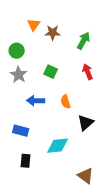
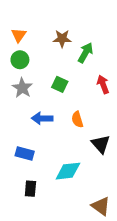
orange triangle: (34, 25) -> (19, 35), moved
green arrow: (84, 41) -> (86, 53), moved
black triangle: (86, 123) -> (101, 144), turned -30

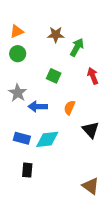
orange triangle: (19, 35) -> (17, 31), turned 32
gray star: (22, 88) -> (18, 93), moved
orange semicircle: (77, 119) -> (69, 108), turned 40
cyan diamond: (68, 171) -> (47, 139), moved

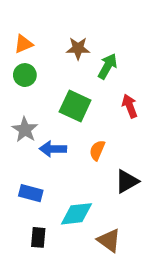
green square: (54, 76) -> (75, 106), size x1.5
black triangle: (91, 130) -> (127, 181), turned 42
cyan diamond: (47, 139) -> (77, 214), moved
brown triangle: (91, 186) -> (109, 240), moved

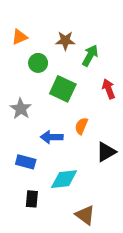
green circle: (25, 75) -> (38, 63), moved
blue arrow: (53, 149) -> (52, 137), moved
brown triangle: (109, 240) -> (85, 215), moved

